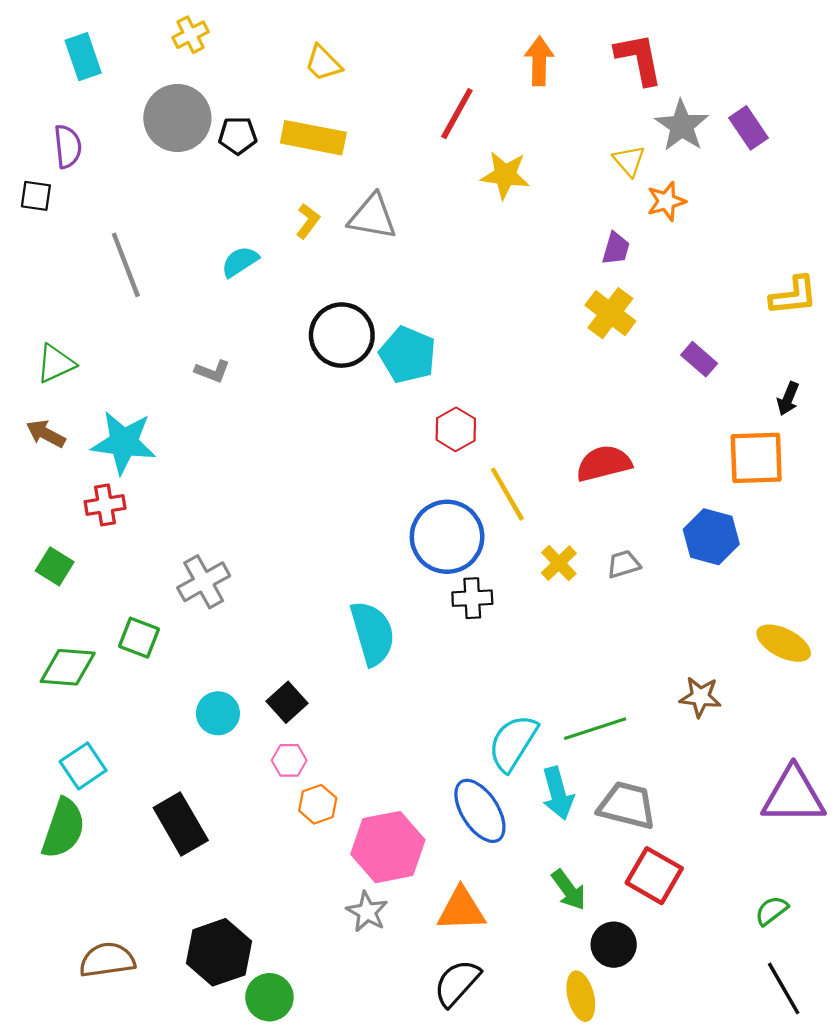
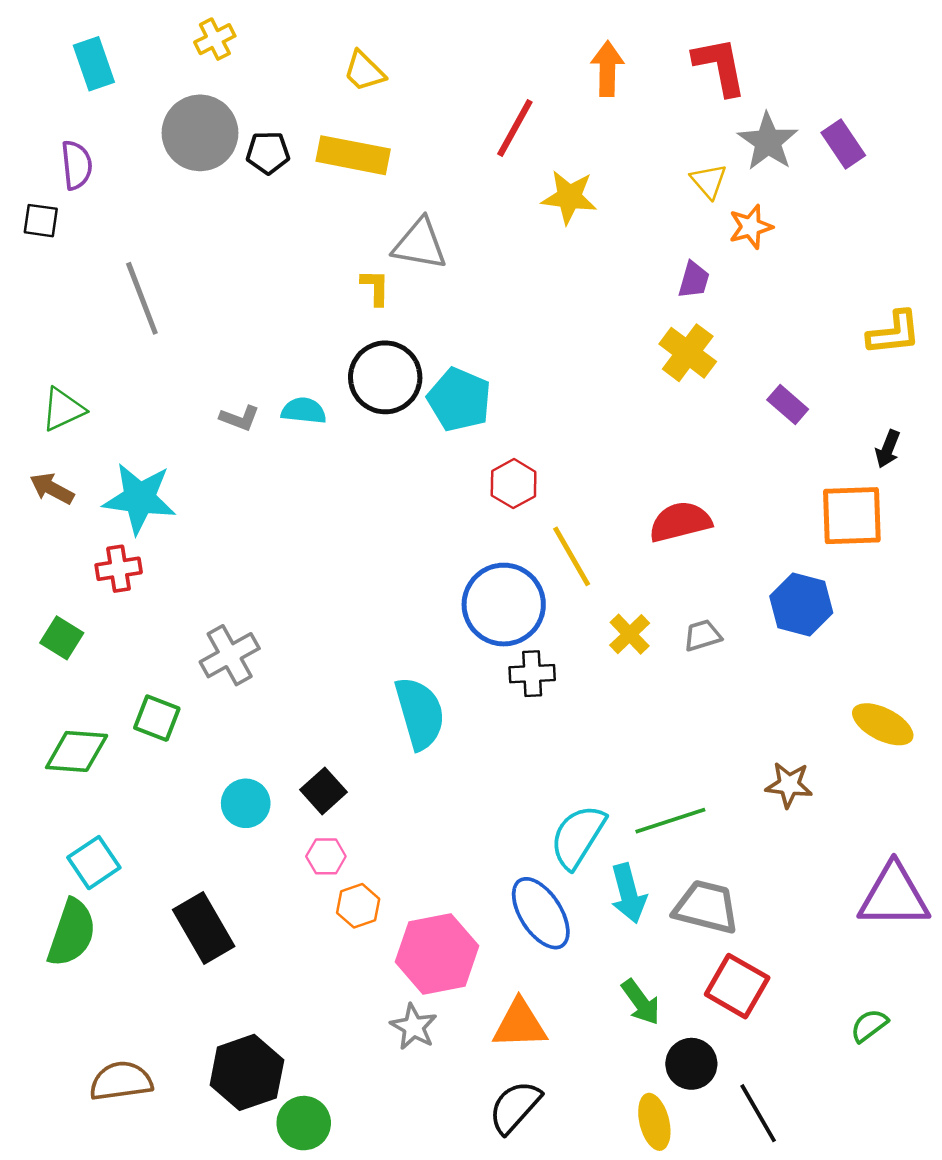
yellow L-shape: (308, 221) -> (375, 287), moved, turned -36
cyan semicircle: (240, 262) -> (304, 411), moved, turned 39
black line: (784, 988) -> (758, 1113), moved

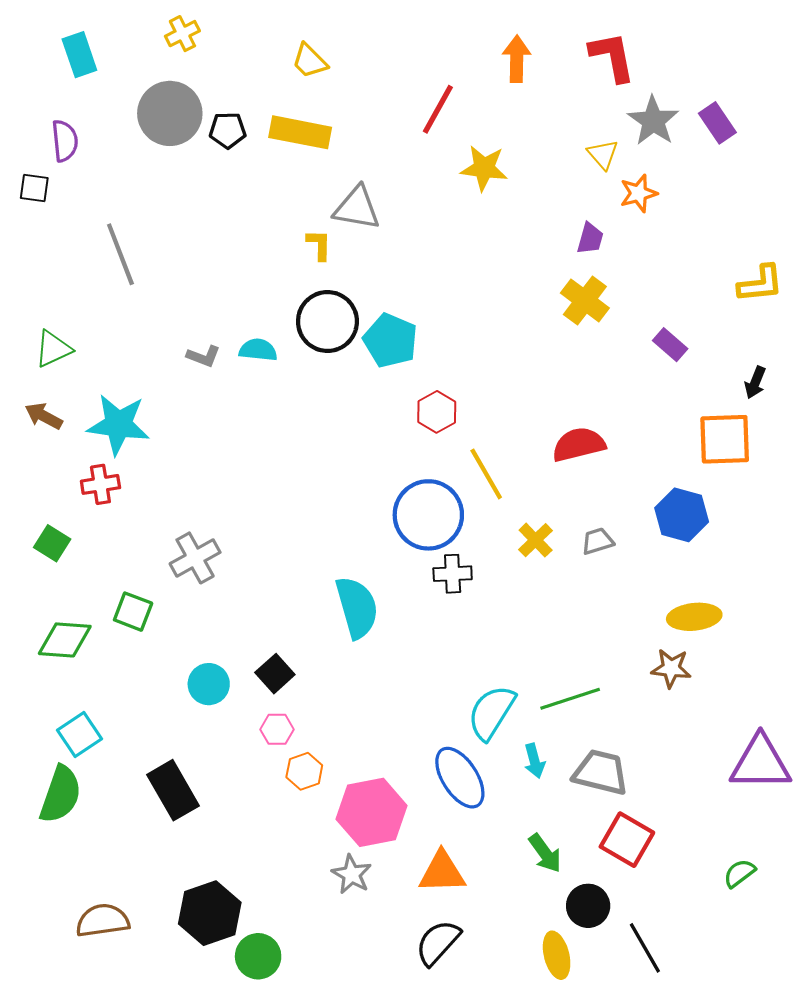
yellow ellipse: (883, 724) -> (694, 617), moved, turned -33
cyan arrow: (628, 893) -> (534, 761), size x0.7

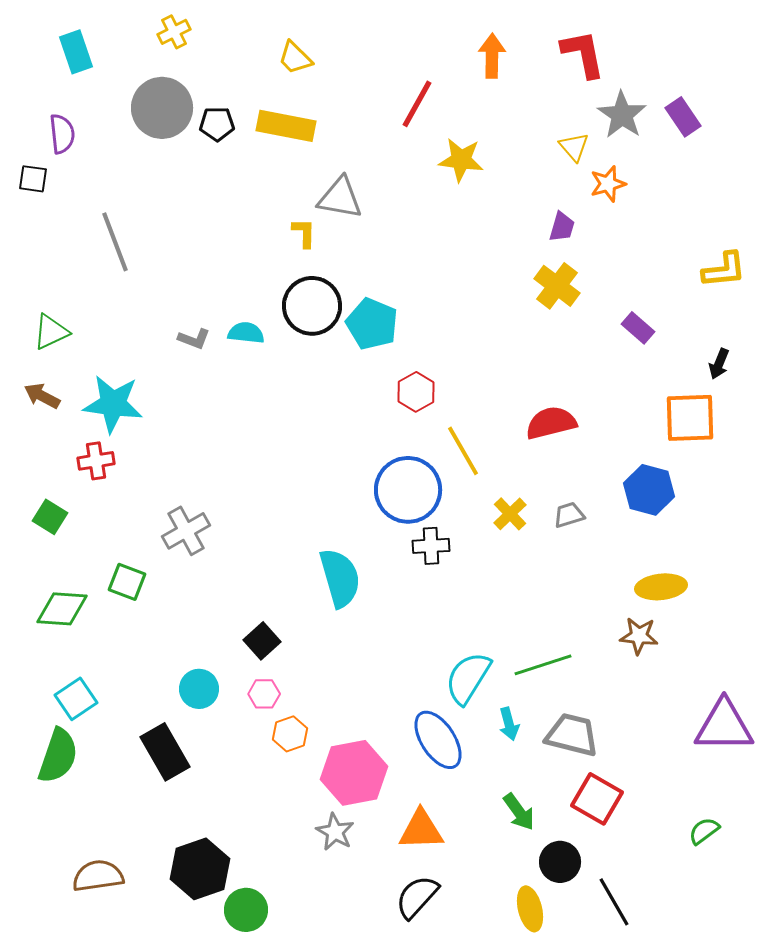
cyan circle: (209, 684) -> (199, 689), moved

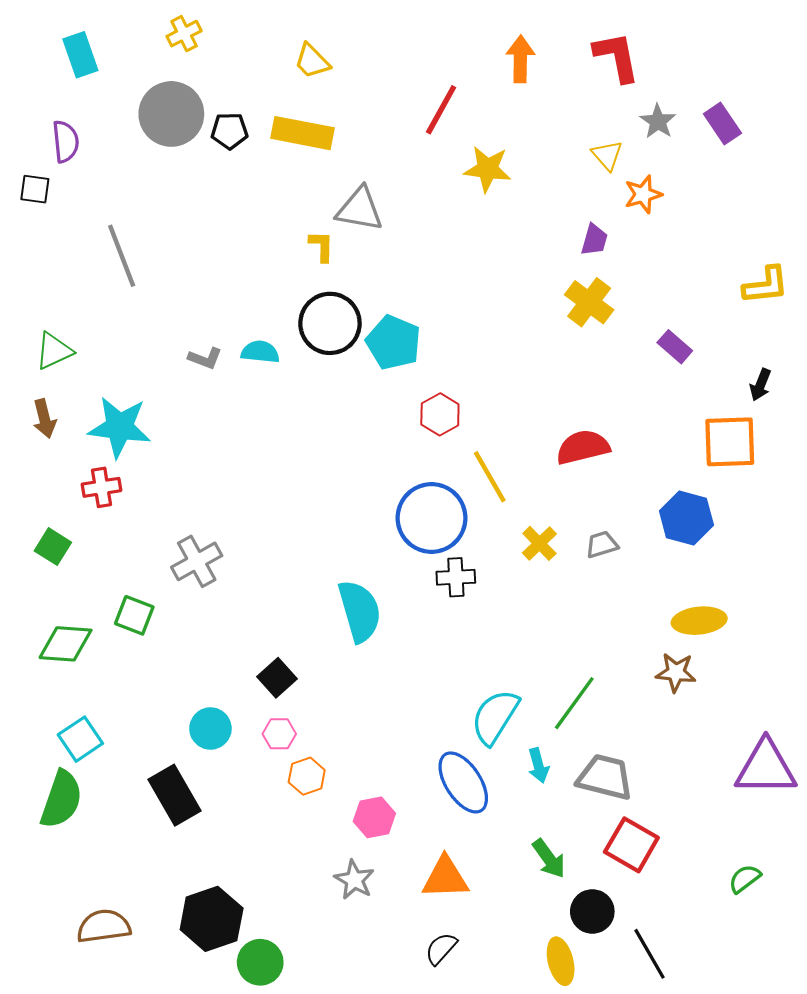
gray star: (622, 115) -> (658, 121), size x0.7
brown arrow: (42, 396) -> (44, 419), turned -132
green line: (543, 665) -> (574, 703), turned -36
pink hexagon: (354, 773) -> (374, 817), size x0.6
black semicircle: (417, 897) -> (441, 949), size x0.7

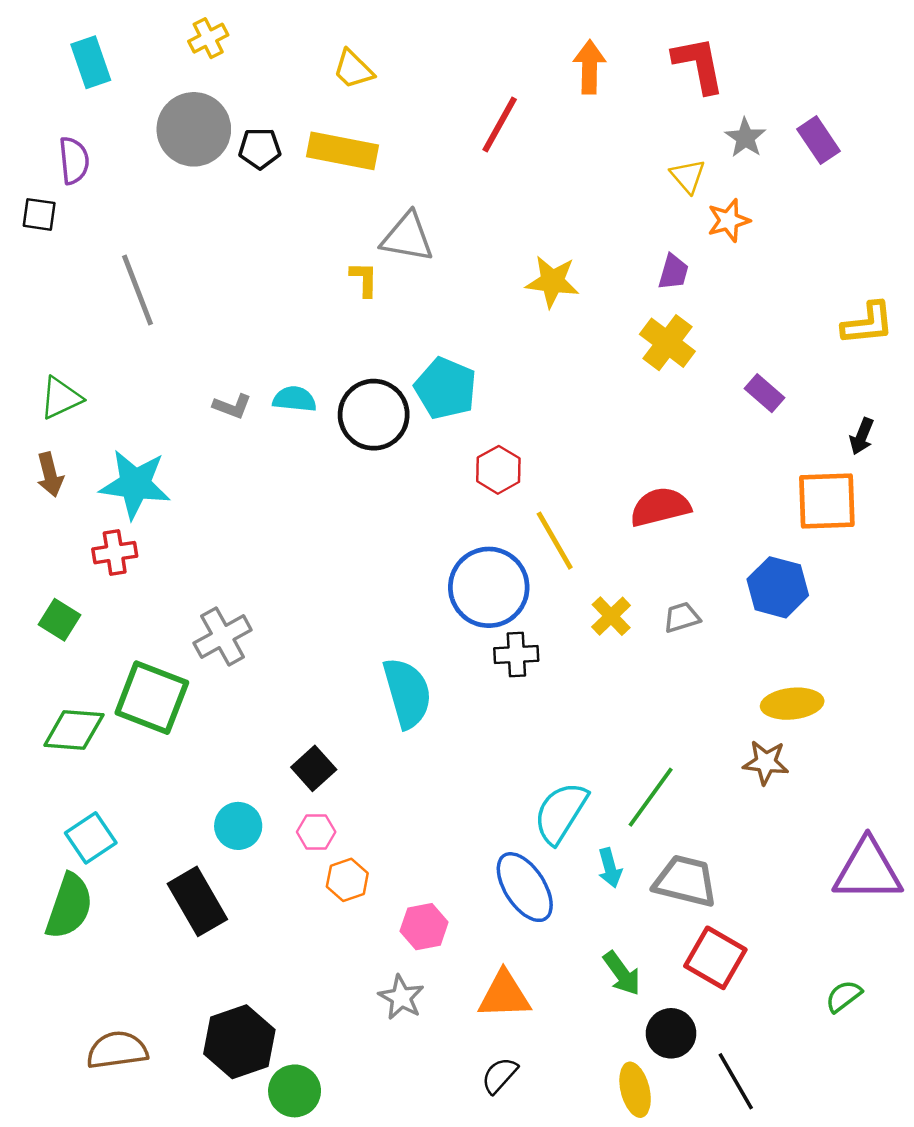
yellow star: (488, 169) -> (552, 282), moved
black circle: (330, 323) -> (374, 415), moved
green square: (134, 615) -> (152, 698), size x1.6

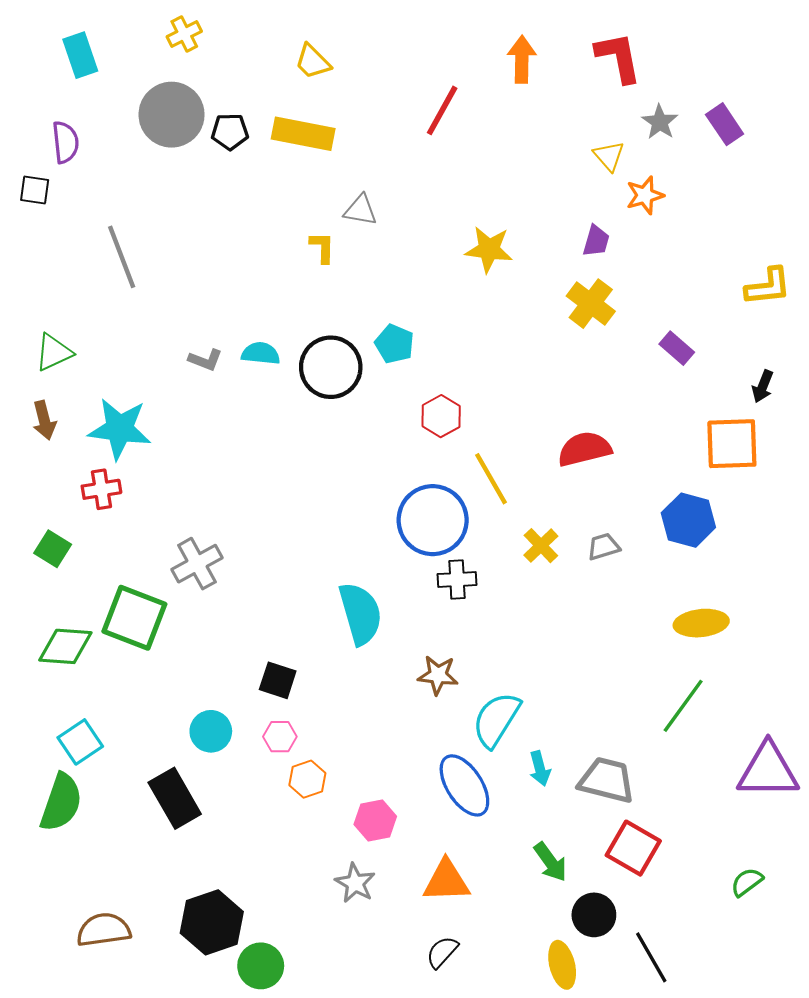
gray triangle: (407, 237) -> (360, 210), size x0.7
cyan pentagon: (446, 388) -> (394, 344), size x0.7
brown star: (766, 762) -> (438, 675), moved
black square: (314, 768) -> (278, 680), turned -30
green line: (651, 797) -> (683, 706), moved

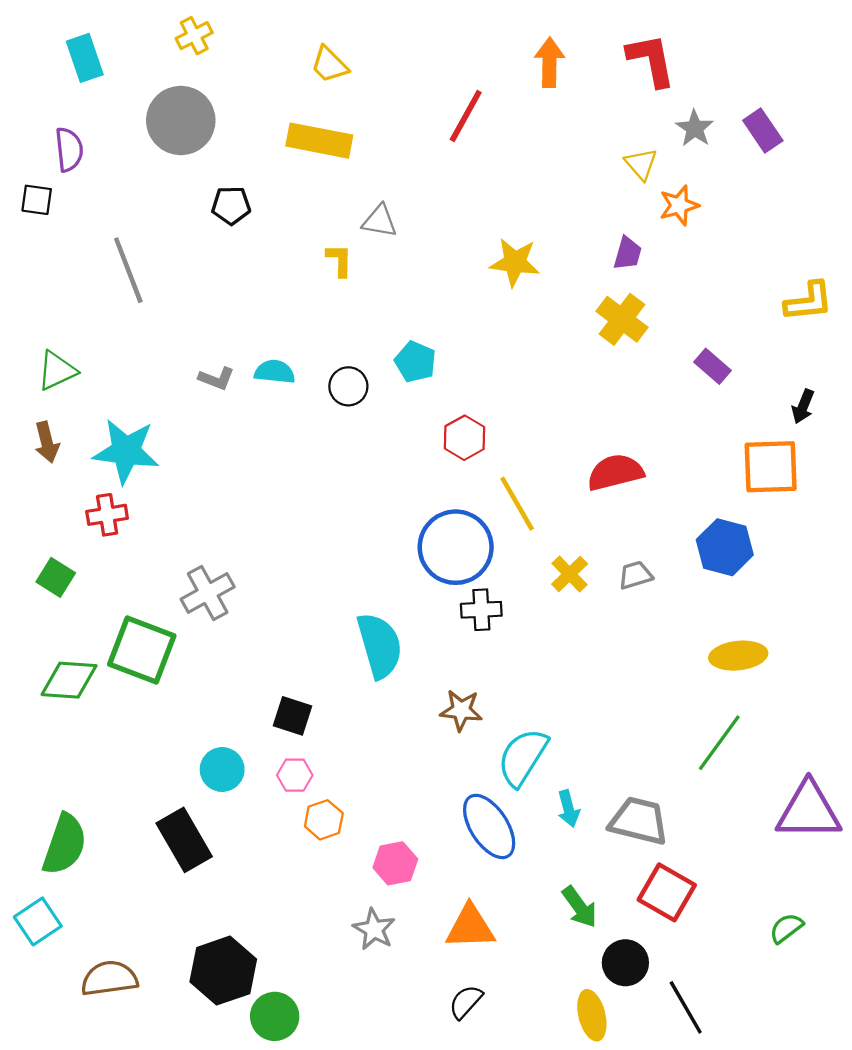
black pentagon: (230, 132) -> (231, 205), moved
black circle: (331, 367) -> (348, 386), size x0.6
cyan square: (80, 742) -> (38, 921), moved

